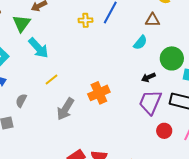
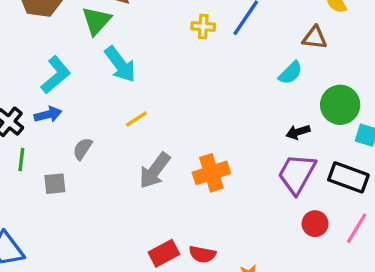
orange cross: (99, 93) -> (211, 173), moved

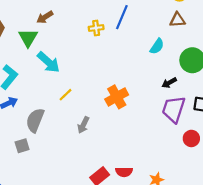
brown triangle: (315, 38) -> (177, 20), moved
gray semicircle: (82, 149) -> (35, 120), size x1.6
gray arrow: (155, 171) -> (83, 125), size x0.7
orange cross: (211, 173) -> (117, 97), moved

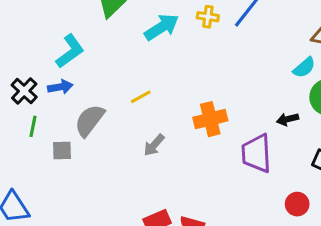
cyan semicircle: (157, 46) -> (304, 67), moved
cyan arrow: (48, 62) -> (162, 27), moved, turned -90
purple trapezoid: (174, 109) -> (256, 153), moved, turned -36

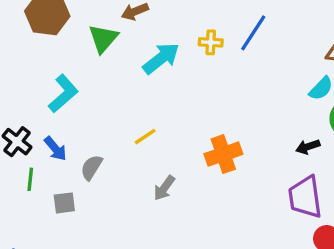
blue arrow: (60, 87) -> (55, 149), moved, turned 65
gray semicircle: (90, 120) -> (91, 167), size x0.7
purple trapezoid: (256, 153) -> (305, 197), moved

